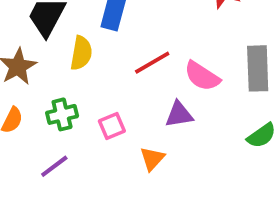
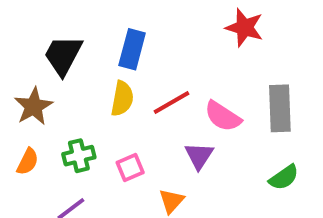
yellow semicircle: (81, 53) -> (122, 99), moved
purple triangle: (179, 114) -> (199, 156), turned -48

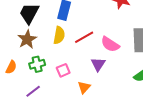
brown star: (34, 106) -> (27, 39), moved

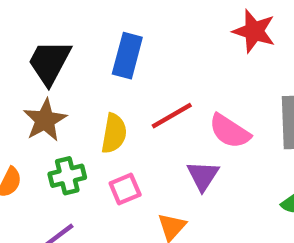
yellow semicircle: (59, 35) -> (114, 133), moved

